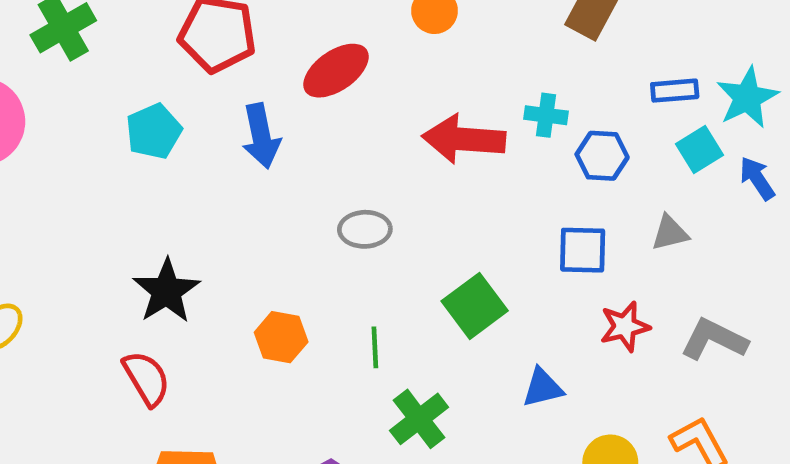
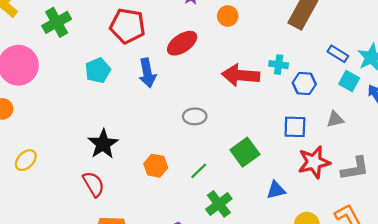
blue rectangle: (675, 91) -> (338, 54), turned 36
cyan square: (699, 149) -> (349, 81), turned -30
red star: (625, 327) -> (314, 162), size x1.4
gray L-shape: (714, 339) -> (355, 168), turned 144
green line: (375, 347) -> (199, 171), turned 48

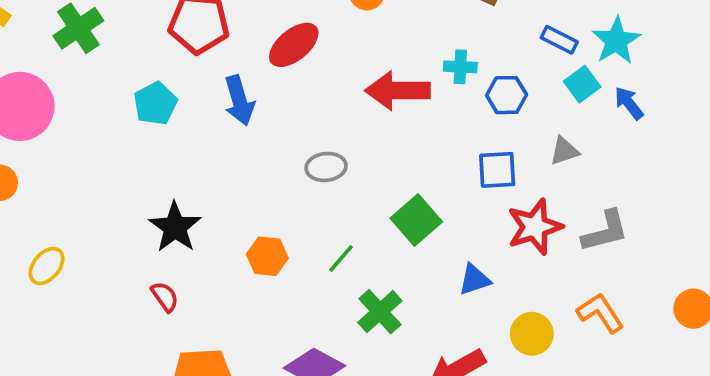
cyan square: (349, 81) -> (582, 84), turned 30
red semicircle: (94, 184) -> (165, 297), size x0.7

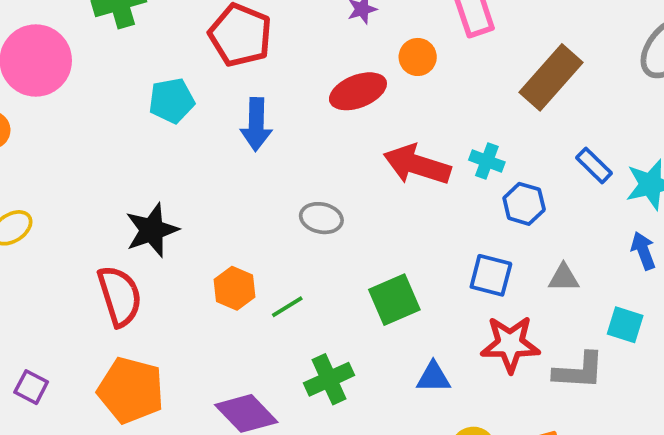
red ellipse: (294, 45) -> (358, 91), moved
cyan square: (582, 84) -> (625, 325), moved, turned 36
green line: (341, 258) -> (287, 307), moved
red semicircle: (165, 297) -> (120, 296), size x1.8

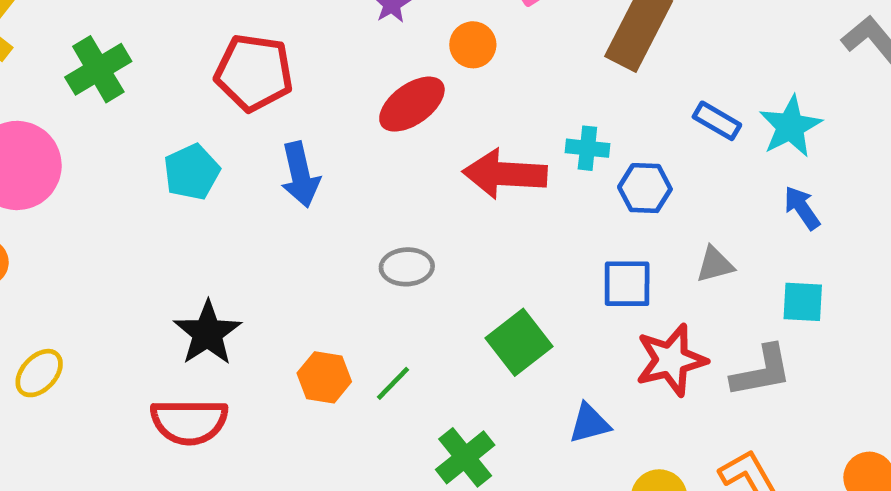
red semicircle: (120, 296) -> (189, 422), turned 122

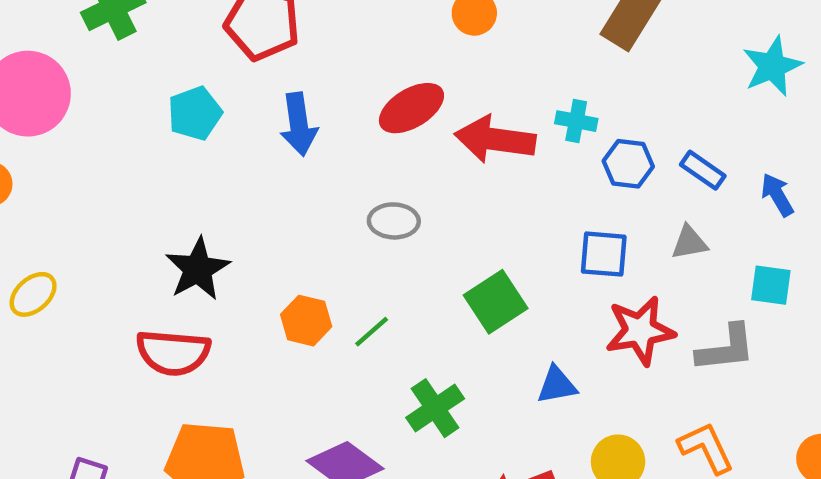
red ellipse: (412, 104) -> (411, 108), moved
blue rectangle: (717, 121) -> (703, 170), moved
cyan star: (790, 126) -> (772, 66), moved

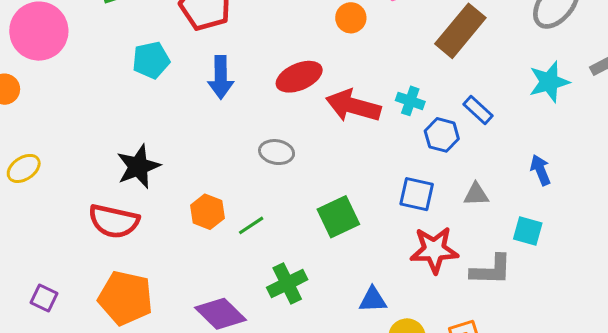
blue rectangle: (703, 170) -> (478, 110), moved
blue triangle: (557, 385) -> (373, 300), moved

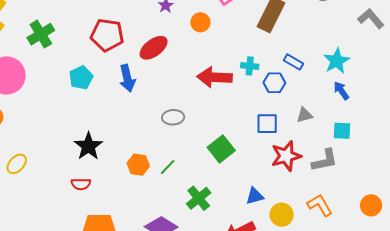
red ellipse: (299, 77) -> (154, 48), moved
cyan star: (549, 82) -> (337, 61), moved
red semicircle: (114, 221) -> (81, 184), size x0.6

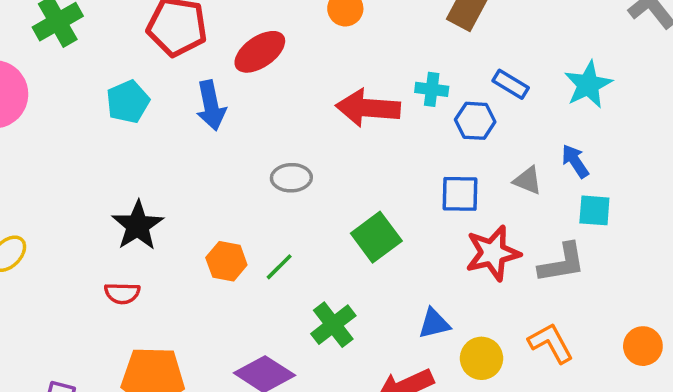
blue arrow: (341, 91) -> (575, 161), moved
gray triangle: (304, 115) -> (528, 180), turned 36

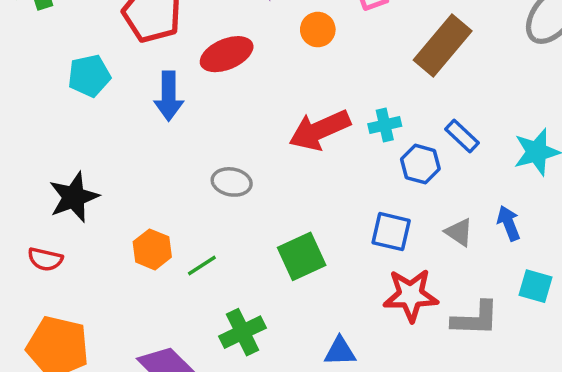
cyan cross: (432, 89) -> (385, 125), turned -32
red arrow: (368, 108) -> (320, 130), turned -40
cyan square: (594, 210) -> (535, 286), moved

